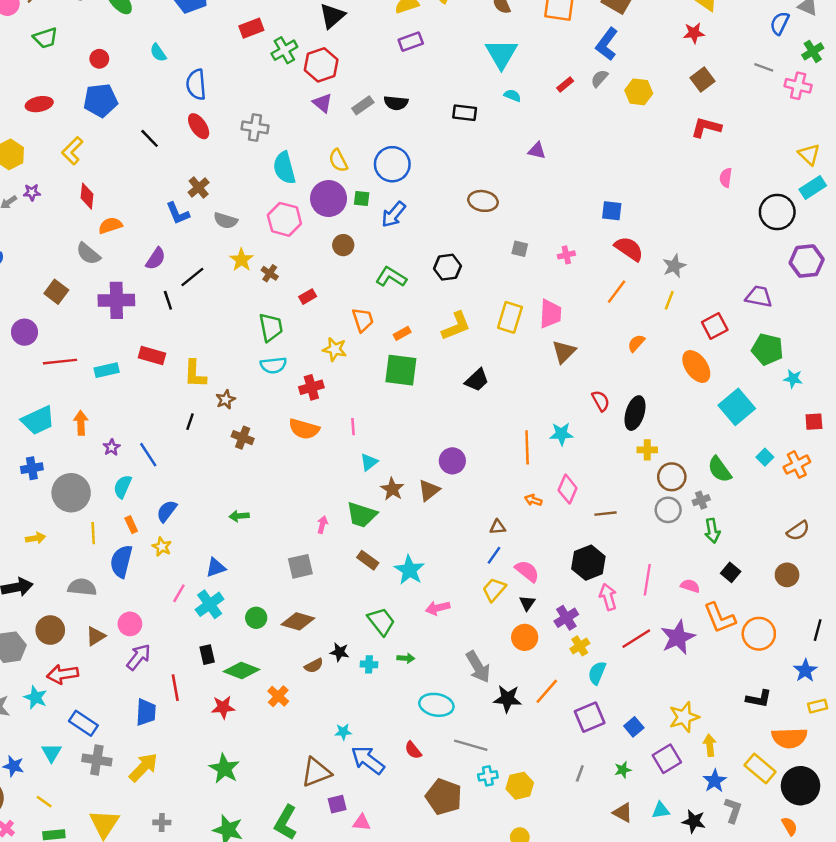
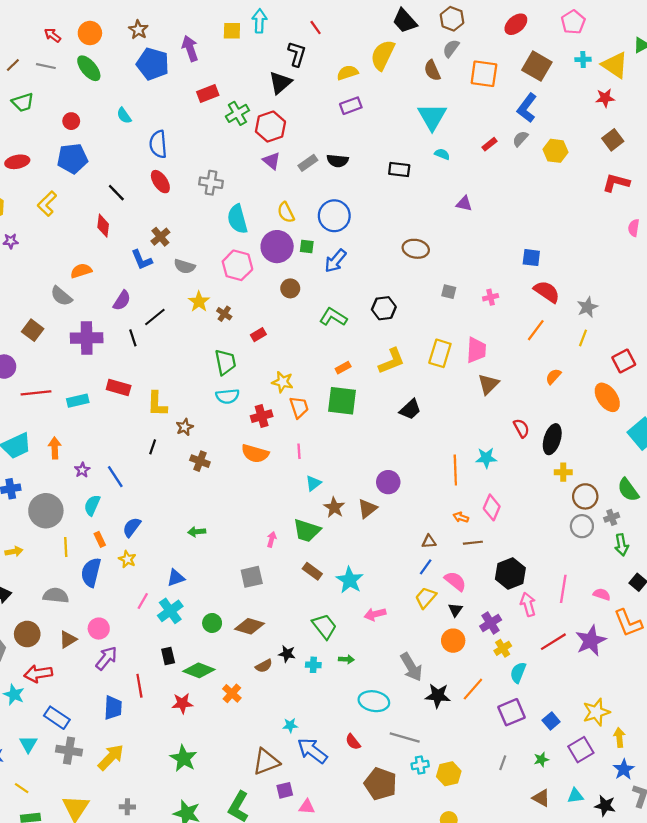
red diamond: (87, 196) -> (103, 226), moved
orange trapezoid: (363, 320) -> (299, 407), moved
brown line: (606, 514) -> (473, 543), moved

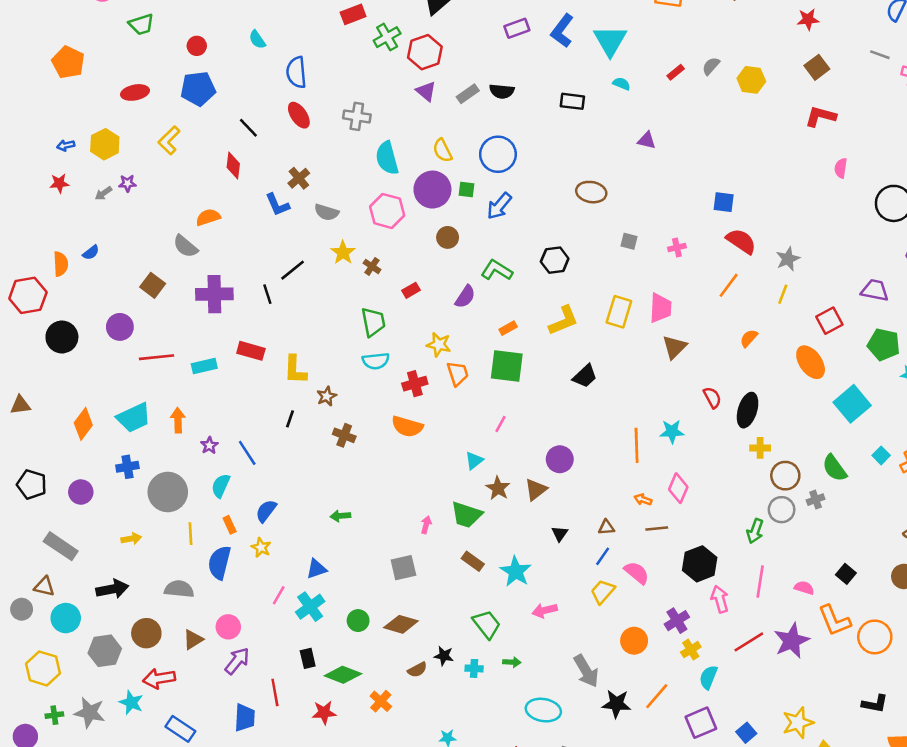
blue L-shape: (527, 108) -> (562, 31), moved
purple semicircle: (122, 300) -> (465, 297), moved
pink line: (299, 451) -> (500, 424), moved, turned 32
green arrow: (622, 545) -> (755, 531), moved, turned 30
black triangle: (455, 610) -> (560, 534), moved

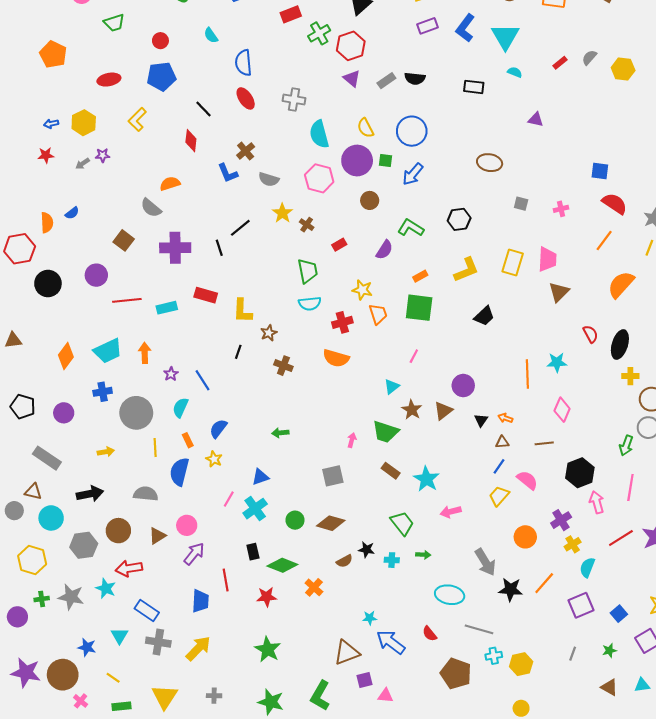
orange semicircle: (749, 338) -> (621, 285), size x1.8
orange arrow: (643, 500) -> (505, 418), moved
black triangle: (560, 534) -> (481, 420), moved

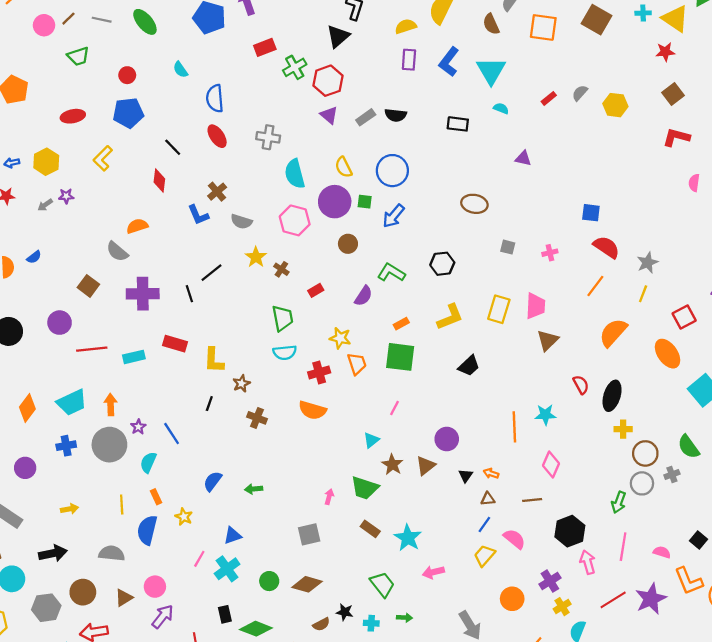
purple rectangle: (427, 26) -> (409, 60), turned -66
gray circle: (136, 413) -> (109, 445), moved
blue semicircle: (218, 429) -> (213, 481), moved

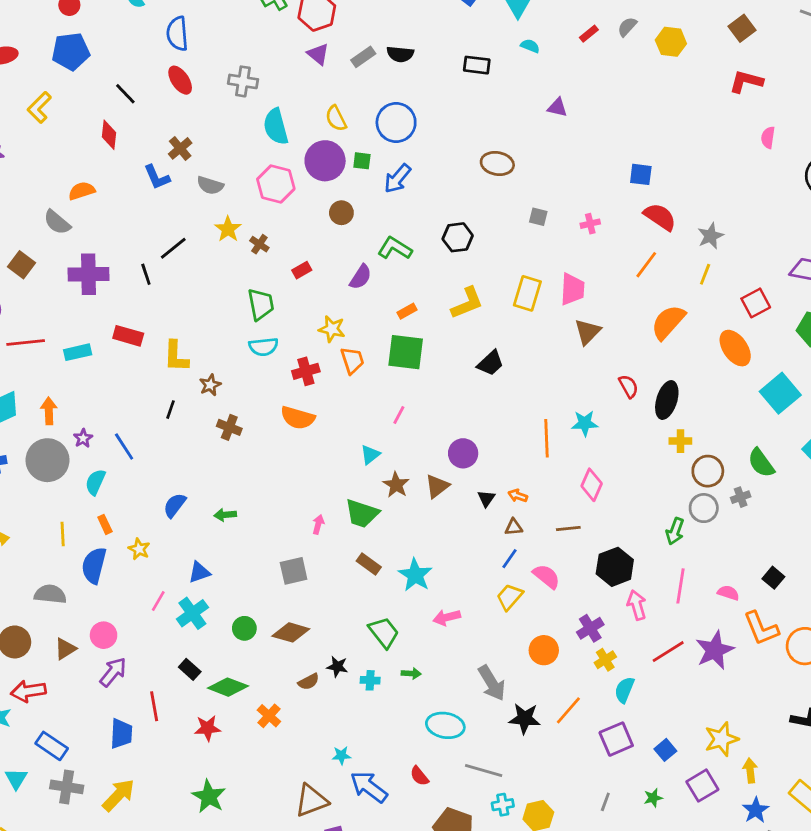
black rectangle: (225, 614) -> (190, 669), turned -35

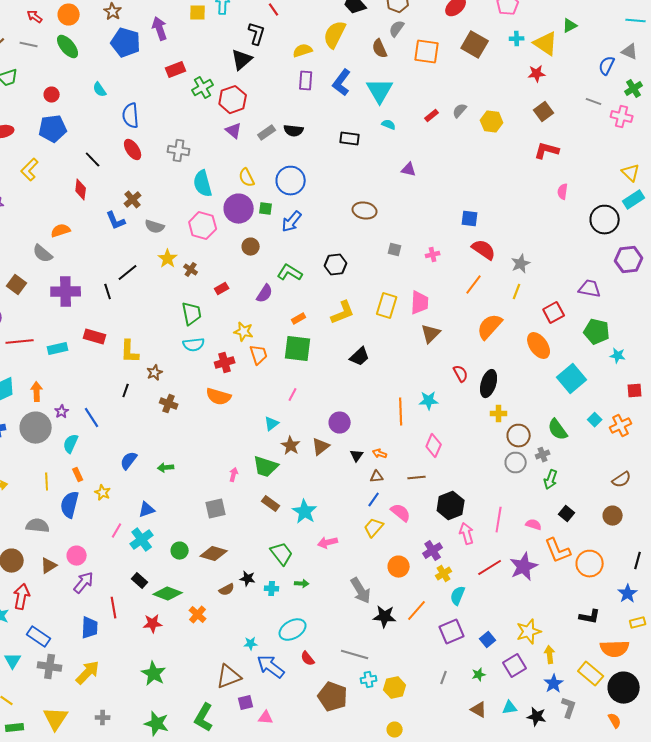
green arrow: (675, 531) -> (551, 480), moved
red arrow: (28, 691) -> (22, 597), turned 110
cyan ellipse: (445, 725) -> (293, 630), moved, turned -40

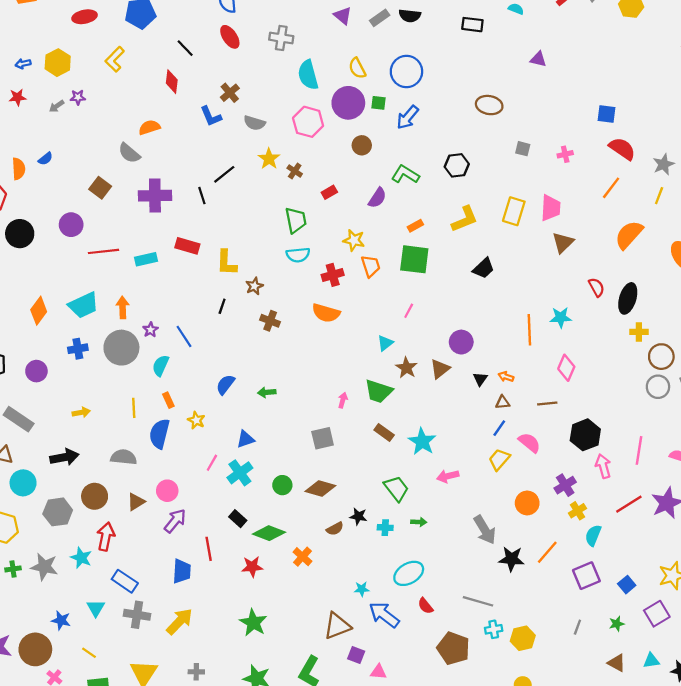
purple square: (246, 703) -> (356, 655), turned 35

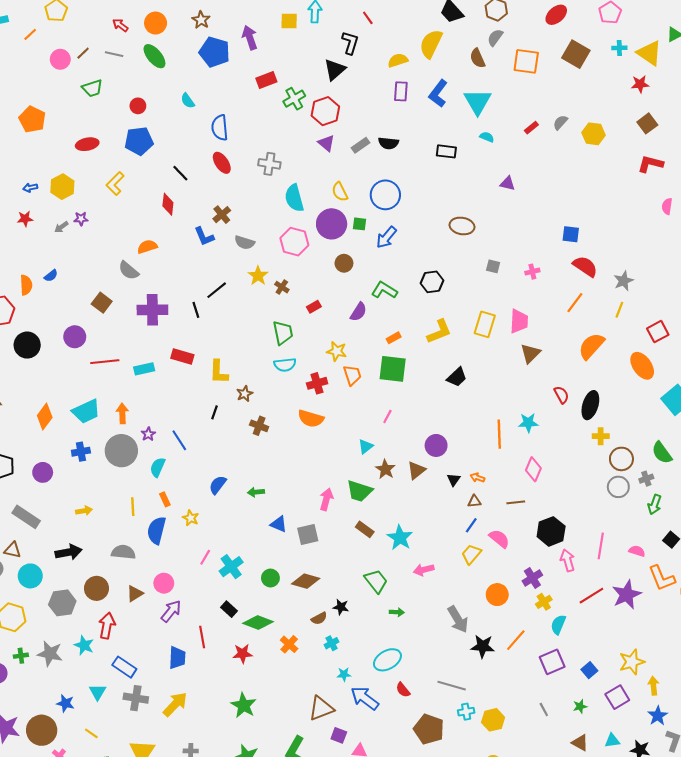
pink arrow: (343, 400) -> (326, 499), size x1.5
blue triangle: (245, 439) -> (279, 524), moved, turned 42
cyan cross: (385, 528) -> (332, 643), moved, turned -32
gray line: (577, 627) -> (544, 710), turned -48

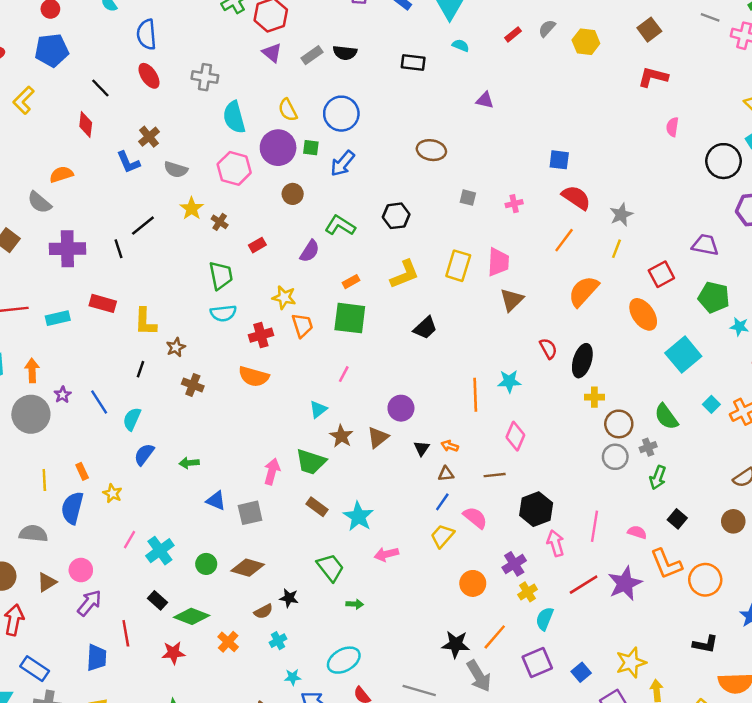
cyan semicircle: (158, 467) -> (132, 419), moved
gray arrow: (458, 619) -> (479, 676), moved

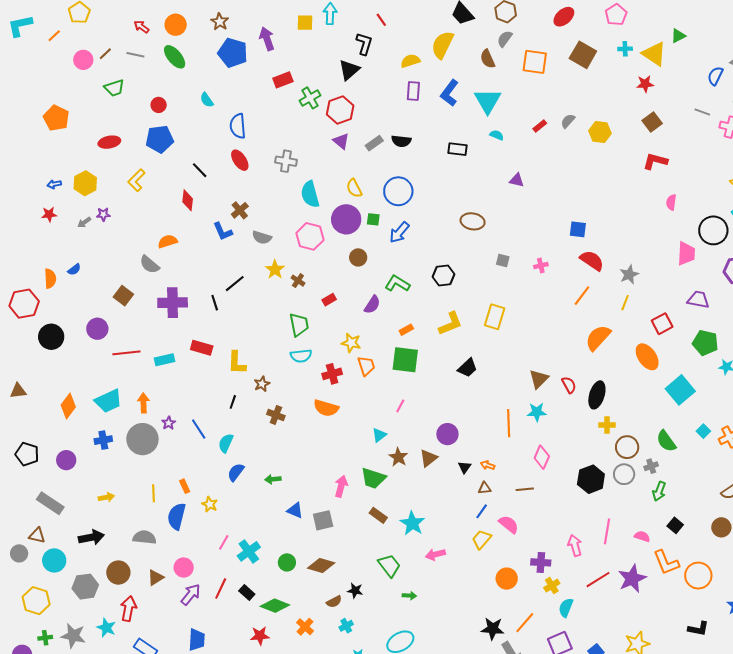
pink trapezoid: (498, 262) -> (686, 253), moved
brown triangle: (512, 300) -> (539, 379), moved
black hexagon: (536, 509) -> (591, 479), moved
purple cross: (514, 564) -> (541, 562), turned 36
red line: (126, 633) -> (221, 589), moved, turned 35

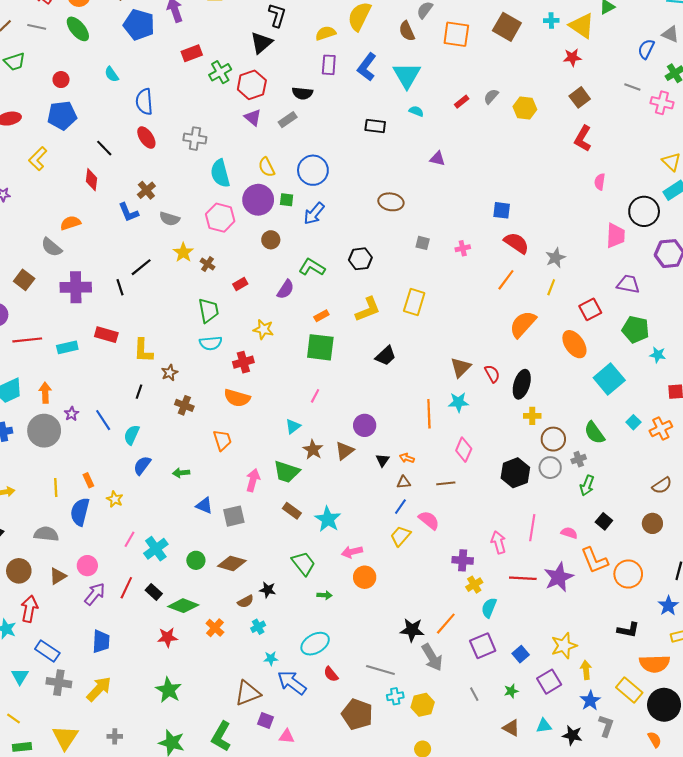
black semicircle: (401, 141) -> (302, 93), moved
red L-shape: (655, 161) -> (583, 139), turned -75
orange trapezoid: (366, 366) -> (222, 440), moved
orange circle: (507, 579) -> (365, 577), moved
red line: (598, 580) -> (523, 578), turned 35

